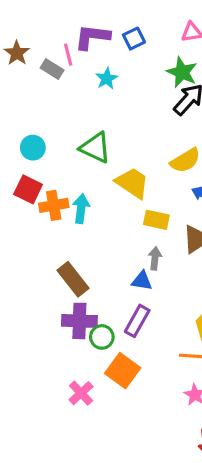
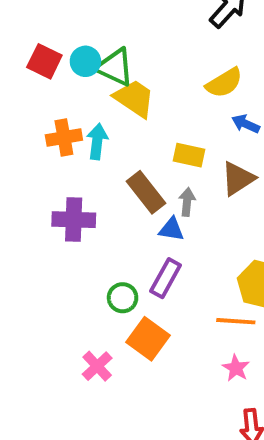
cyan circle: (33, 148) -> (85, 61), moved
yellow trapezoid: (132, 183) -> (134, 98), moved
red square: (28, 189) -> (44, 61), moved
brown rectangle: (73, 279) -> (146, 192), moved
purple cross: (79, 321) -> (74, 220), moved

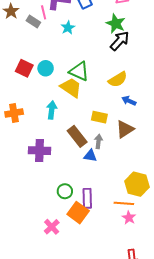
green triangle: (115, 67) -> (79, 71), moved
orange cross: (64, 138) -> (14, 113), moved
purple rectangle: (166, 278) -> (87, 198), moved, turned -30
pink star: (236, 368) -> (129, 218), moved

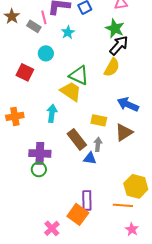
cyan circle: (46, 68) -> (46, 53), moved
yellow semicircle: (118, 79) -> (112, 67), moved, turned -30
blue arrow: (129, 101) -> (128, 104), size x1.5
green circle: (65, 191) -> (39, 169), moved
pink star: (129, 218) -> (132, 229), moved

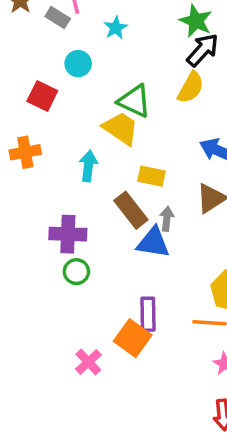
orange cross: (15, 116) -> (25, 152), moved
yellow rectangle: (99, 120) -> (151, 176), moved
blue triangle: (90, 158) -> (153, 243), size x1.5
green circle: (39, 169) -> (76, 272), moved

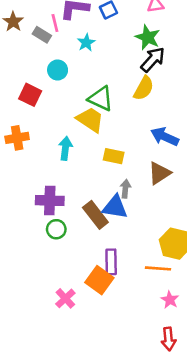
brown rectangle: (131, 210) -> (95, 215), moved

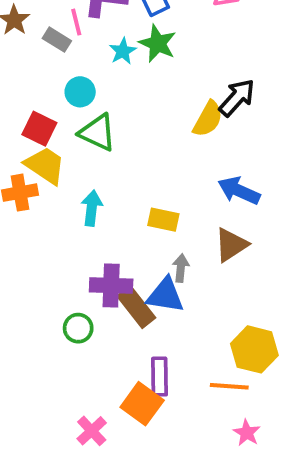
green star: (148, 37) -> (158, 43), moved
black arrow: (153, 60) -> (237, 98), moved
green triangle: (101, 99) -> (98, 133), moved
yellow trapezoid: (90, 120) -> (45, 165), moved
purple cross: (50, 201) -> (111, 286), moved

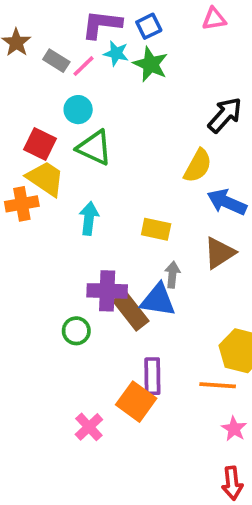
pink line: (76, 22) -> (84, 66), moved, turned 60
cyan star: (123, 51) -> (116, 53), moved, turned -30
yellow semicircle: (208, 119) -> (198, 166), moved

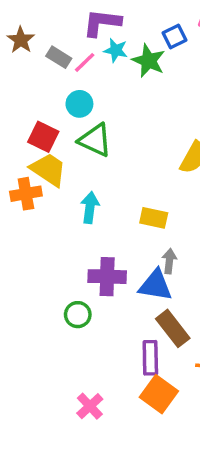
blue square: (149, 26) -> (174, 36), moved
brown rectangle: (131, 311) -> (173, 328), moved
orange square: (136, 402) -> (159, 394), moved

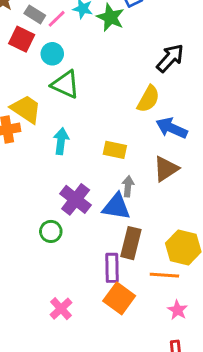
red square: (43, 137) -> (22, 39), moved
purple cross: (107, 277) -> (76, 199), turned 36
brown rectangle: (173, 328) -> (131, 243), turned 52

